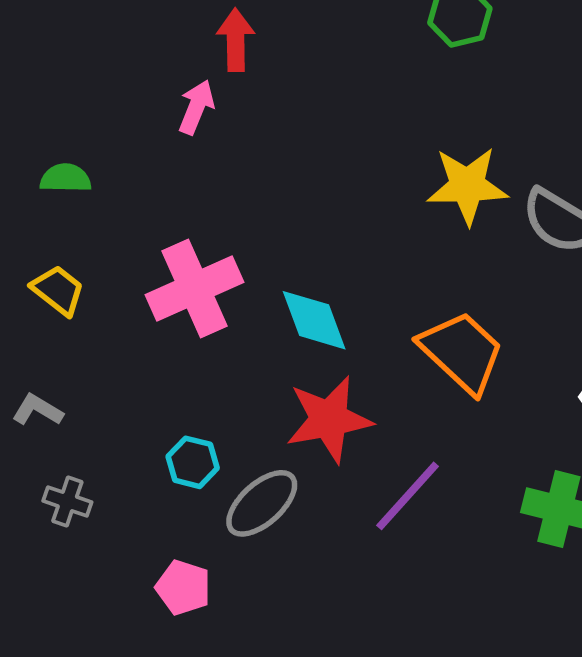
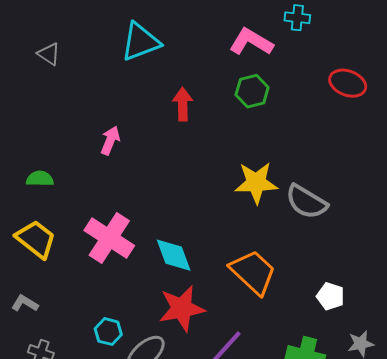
red arrow: (236, 40) -> (183, 104), moved
pink cross: (194, 288) -> (109, 238), turned -33
yellow trapezoid: (58, 290) -> (36, 239), size x1.4

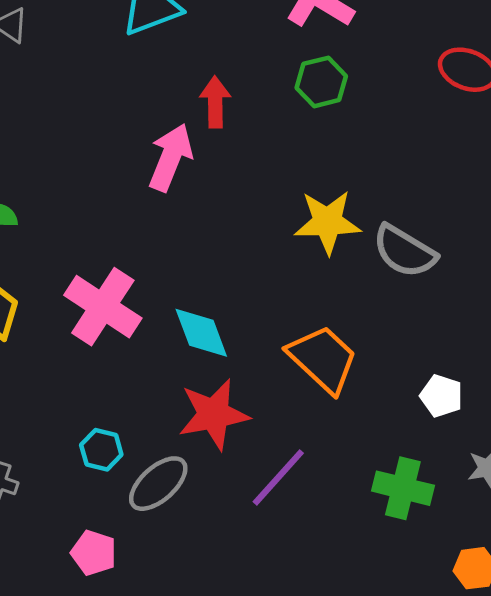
pink arrow: (110, 140) -> (171, 157), moved, size x1.5

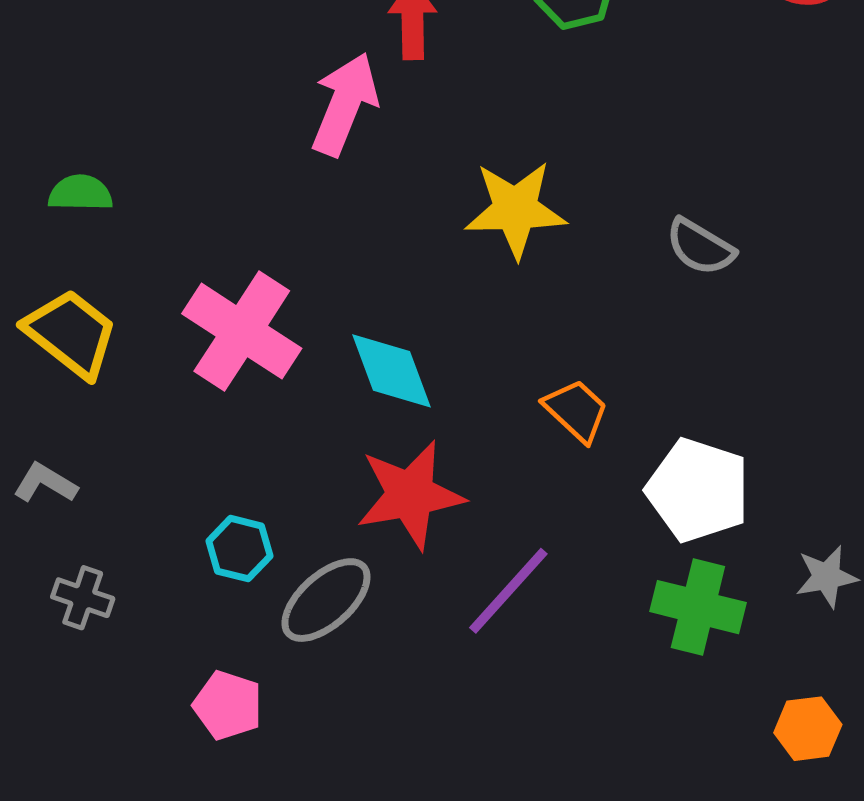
yellow star: (328, 222) -> (515, 209), moved
gray semicircle: (404, 251) -> (700, 247), size x0.7
orange trapezoid: (323, 359) -> (576, 411), size x0.6
white pentagon: (441, 396) -> (698, 490), moved, size x1.6

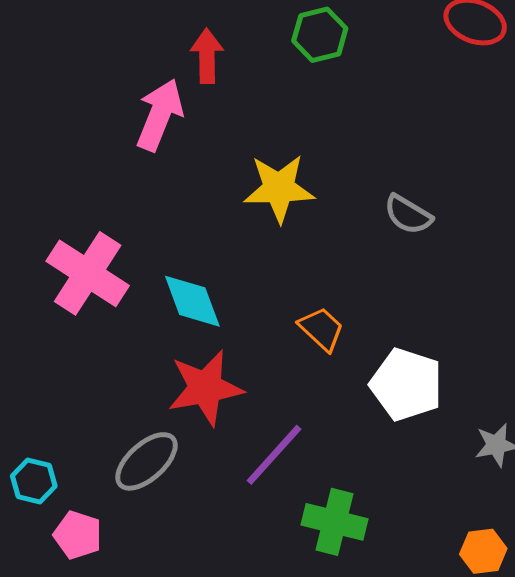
cyan hexagon: (239, 549) -> (34, 481), moved
green cross: (698, 607) -> (335, 522), moved

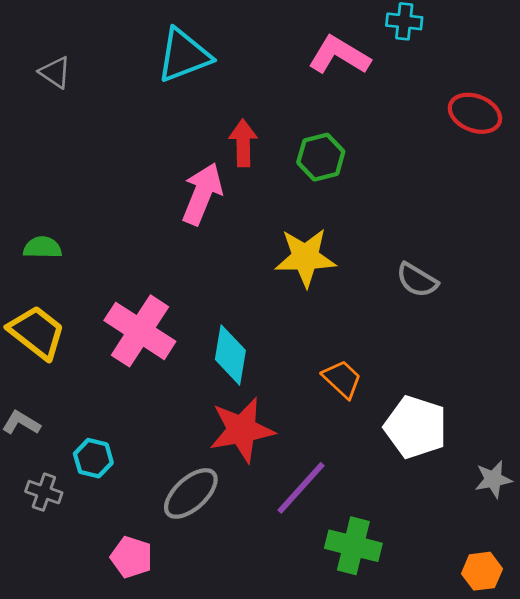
green hexagon: (320, 35) -> (321, 157), moved
cyan diamond: (192, 301) -> (230, 355), turned 30
cyan hexagon: (34, 481) -> (93, 458), moved

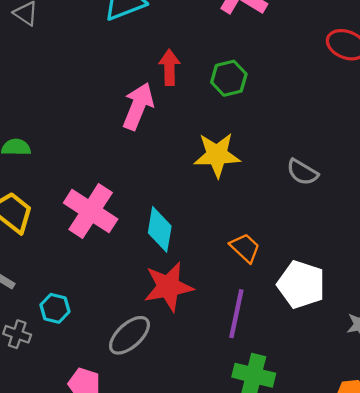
purple line: (301, 488) -> (236, 314), moved, turned -30

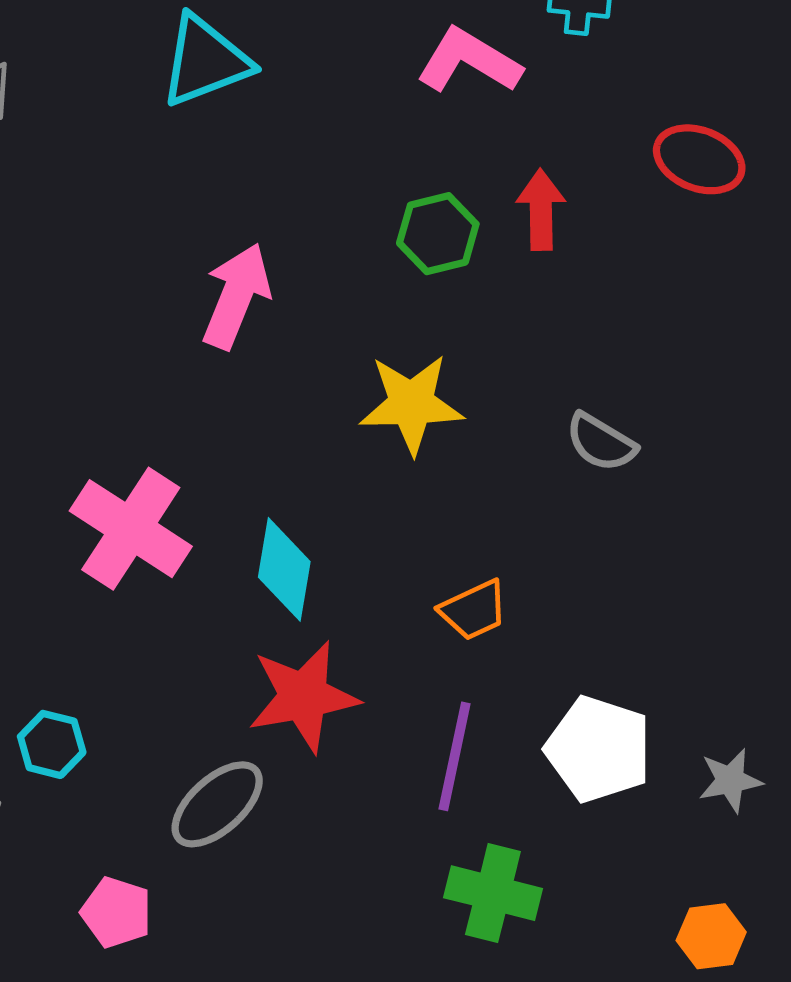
red arrow: (169, 67) -> (541, 210), moved
orange trapezoid: (245, 248) -> (474, 610), turned 112
white pentagon: (301, 285) -> (598, 749), moved

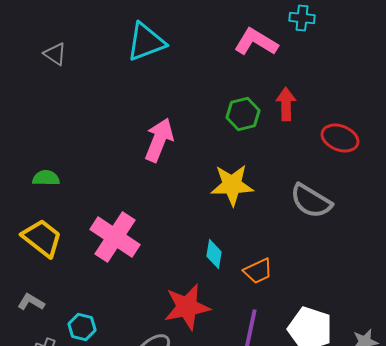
red ellipse: (699, 159) -> (340, 138), moved
gray semicircle: (601, 442) -> (311, 201), size x1.4
cyan diamond: (284, 569) -> (214, 254), moved, size x0.7

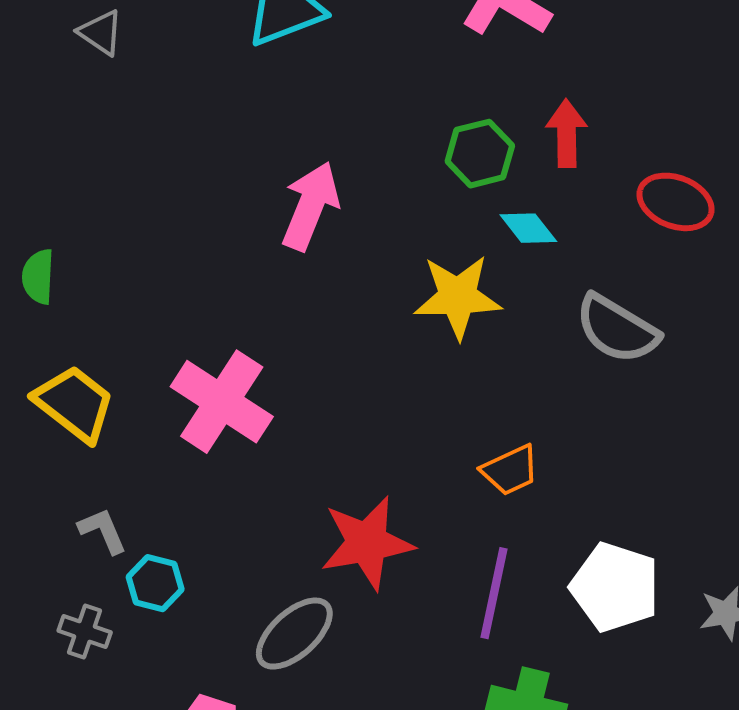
green semicircle: (46, 178) -> (38, 277), moved, turned -88
cyan diamond: (214, 254) -> (528, 228), moved, turned -48
gray L-shape: (31, 302) -> (103, 531), moved, turned 36

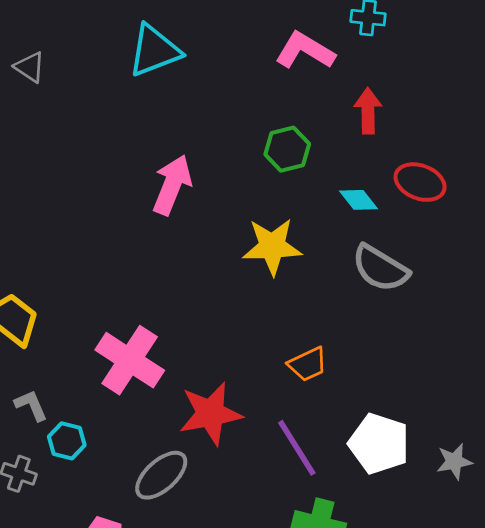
red arrow: (567, 133) -> (368, 111), moved
cyan diamond: (528, 228) -> (358, 200), moved
pink cross: (222, 402) -> (130, 360), moved
purple line: (494, 593) -> (297, 448), turned -44

